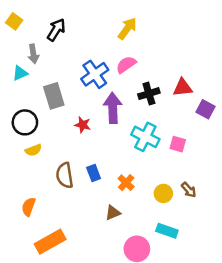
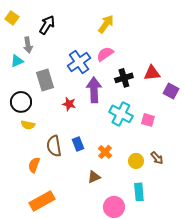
yellow semicircle: (33, 150) -> (28, 125), turned 32
orange semicircle: (29, 207) -> (34, 165), moved
cyan rectangle: (167, 231) -> (139, 192), turned 66

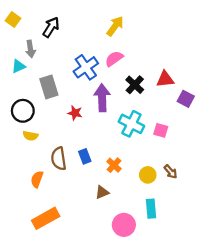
black cross: (124, 78) -> (135, 85), turned -30

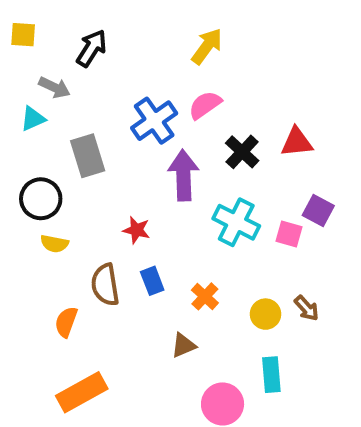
yellow square: (13, 20) -> (23, 35), turned -32
gray arrow: (30, 49) -> (54, 87), turned -56
purple square: (186, 99) -> (318, 210), moved
red star: (75, 113) -> (137, 230), moved

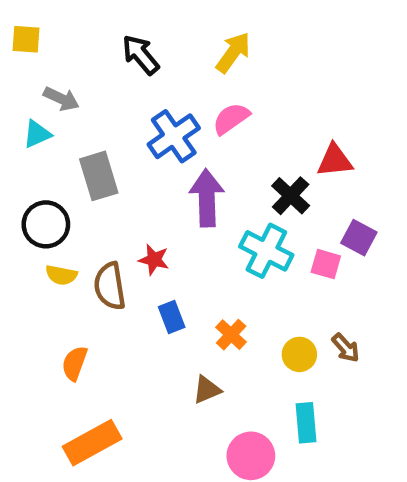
black arrow: (92, 48) -> (141, 55), moved, turned -72
black cross: (242, 152) -> (291, 196), moved
brown semicircle: (105, 285) -> (110, 286), moved

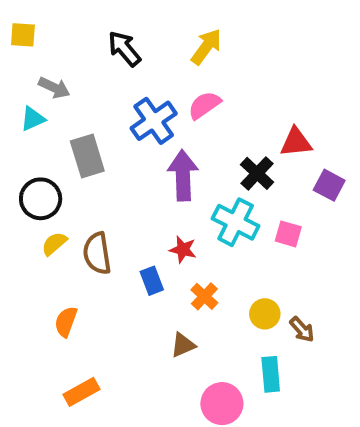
purple square: (359, 238) -> (329, 185), moved
red star: (154, 260) -> (183, 250), moved
yellow semicircle: (61, 275) -> (54, 244), turned 128
brown arrow: (346, 348) -> (302, 329), moved
orange rectangle: (92, 443) -> (81, 392), size x0.7

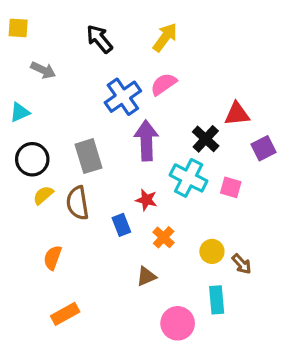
cyan triangle: (33, 119) -> (20, 112), moved
gray rectangle: (87, 156) -> (89, 156), moved
purple square: (329, 185) -> (264, 148), turned 35

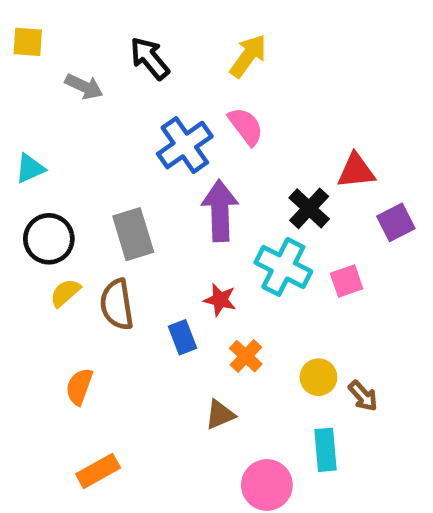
gray arrow: (43, 70) -> (84, 86), moved
pink semicircle: (164, 84) -> (246, 126), turned 88
pink square: (231, 187) -> (347, 281), turned -35

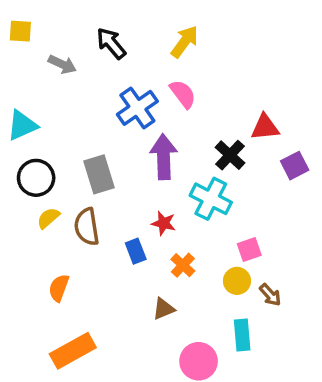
cyan triangle: (30, 168) -> (22, 125), size x1.4
pink square: (347, 281) -> (249, 249), moved
orange rectangle: (98, 471) -> (73, 351), size x1.4

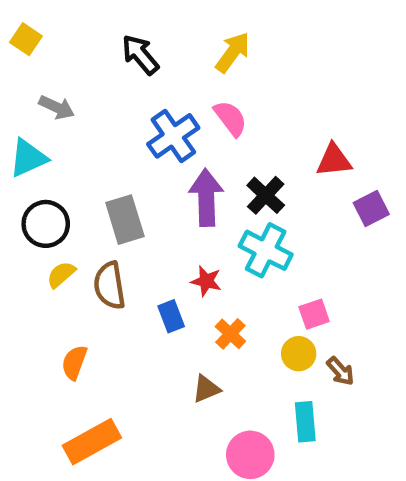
yellow square: (20, 31) -> (26, 39), turned 30
gray arrow: (62, 64) -> (57, 107), moved
black cross: (230, 155) -> (266, 195), moved

